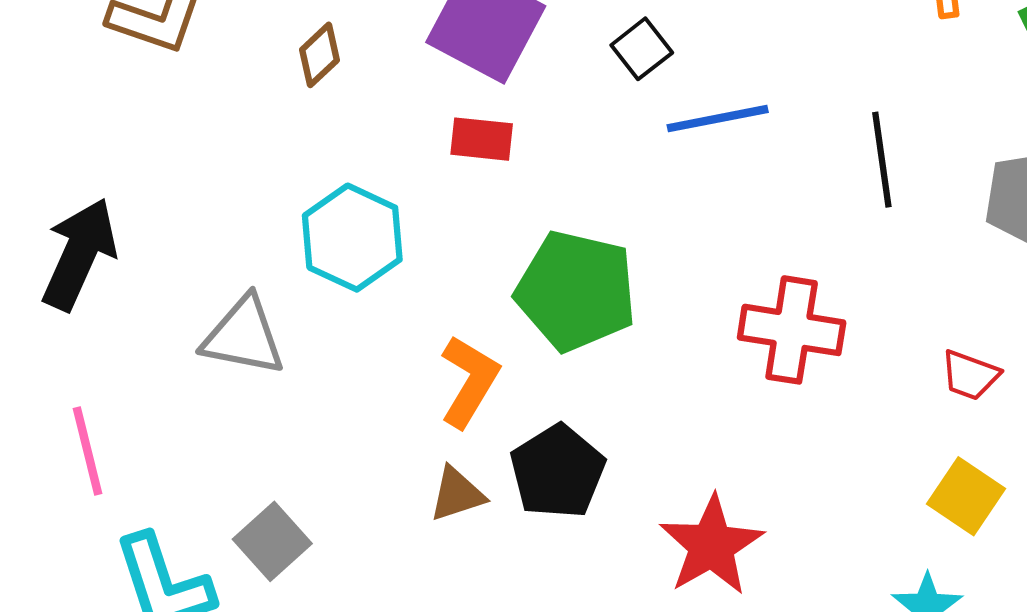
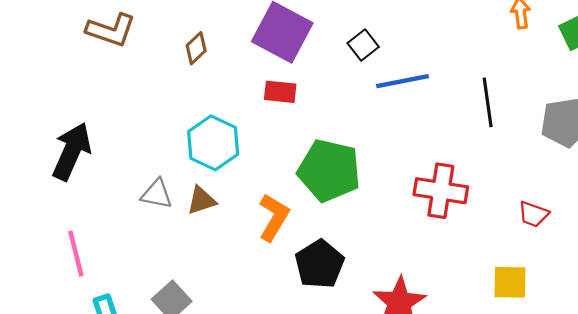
gray triangle: (244, 336) -> (157, 194), size x0.7
brown triangle: (457, 494) -> (201, 200), moved
yellow square: (966, 496) -> (510, 282), moved, turned -33

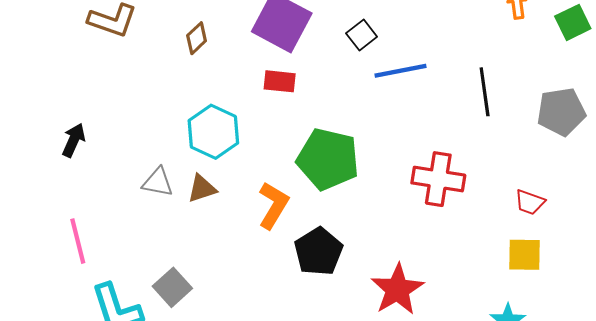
black arrow: (72, 151) -> (74, 140), size x0.6
yellow square: (510, 282) -> (525, 255), moved

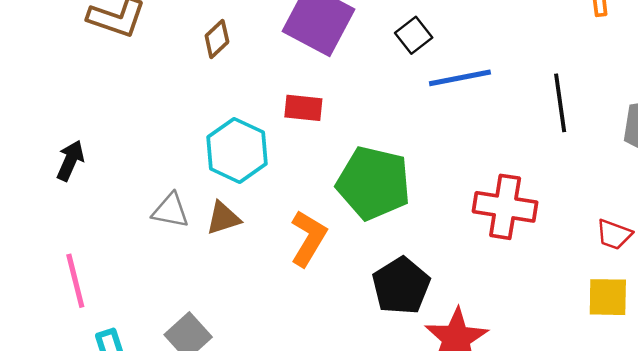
red rectangle: (280, 81) -> (303, 108), moved
black pentagon: (318, 252) -> (401, 286), moved

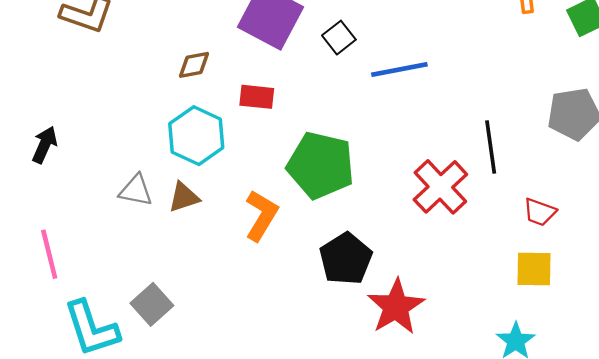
black square: (414, 35) -> (339, 38), moved
brown diamond: (217, 39) -> (194, 65), moved, turned 32
black line: (560, 103) -> (491, 147), moved
red cross: (505, 207) -> (440, 187), turned 38

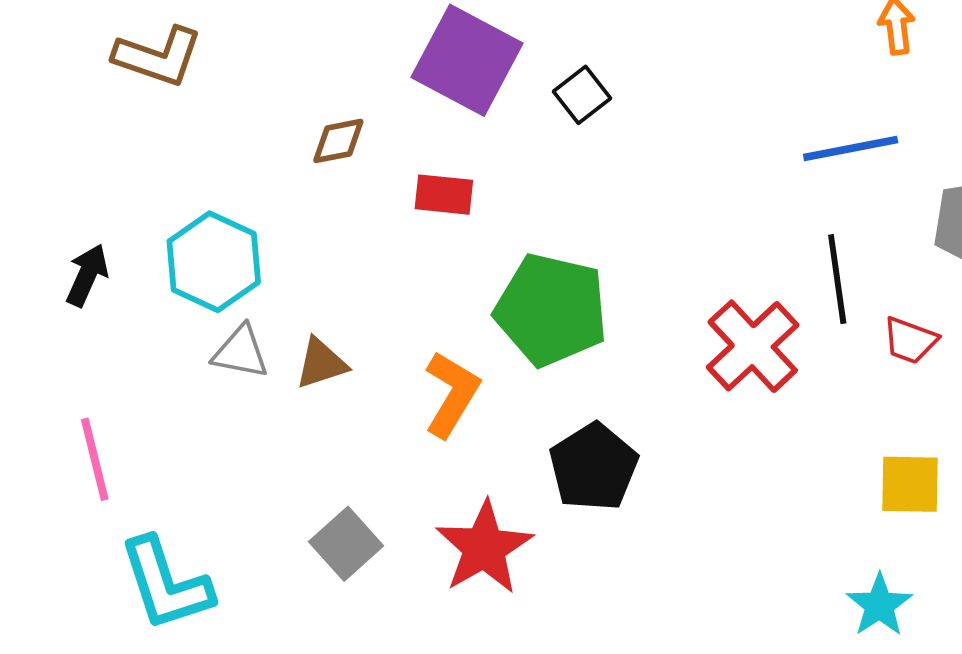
blue line: (399, 69) -> (851, 149), moved
cyan hexagon: (196, 136) -> (214, 262), moved
red trapezoid: (540, 212) -> (910, 340), moved
gray square: (152, 304) -> (346, 544), moved
red star: (396, 307) -> (484, 548), moved

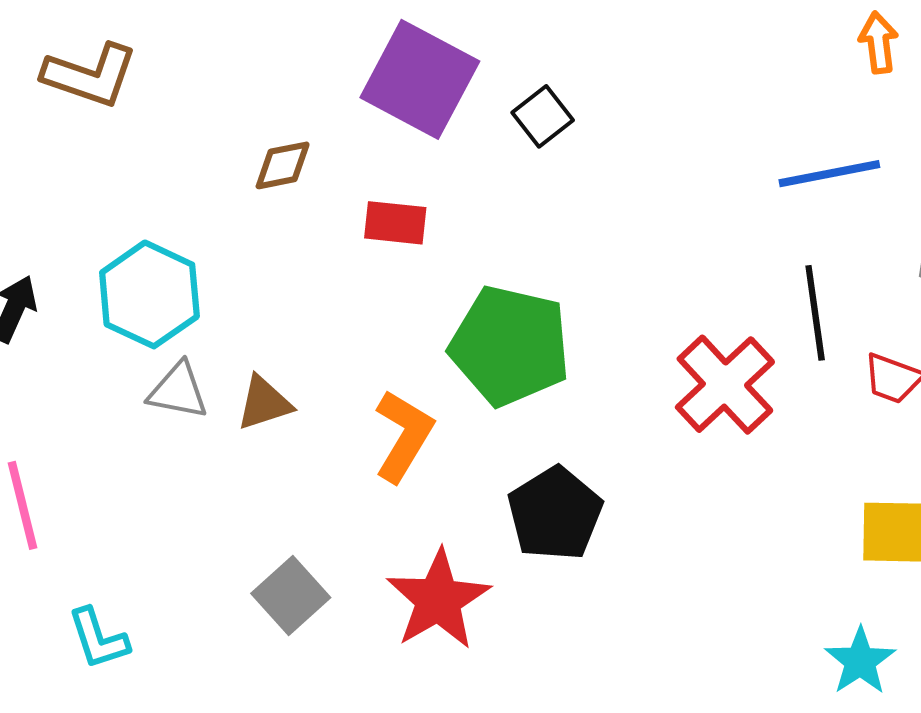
cyan L-shape: (166, 584) -> (98, 639), size x0.6

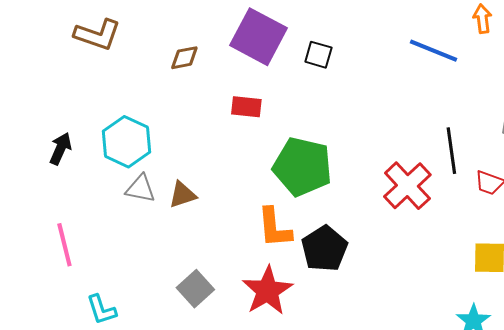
black square: (543, 116) -> (318, 55), turned -36
brown diamond: (283, 165) -> (184, 58), moved
blue line: (829, 174) -> (433, 51), moved, turned 33
orange L-shape: (403, 436) -> (274, 228), moved, turned 144

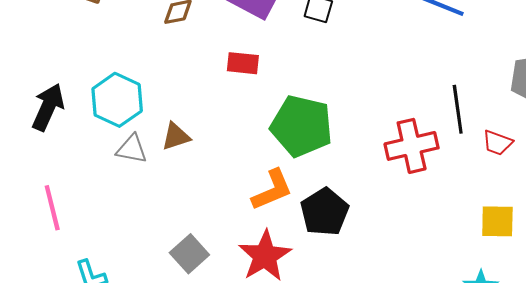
black arrow: (60, 149) -> (48, 107), size x1.4
red cross: (407, 186) -> (412, 146), turned 30
brown triangle: (182, 195) -> (176, 136), moved
orange L-shape: (274, 228) -> (272, 190), turned -108

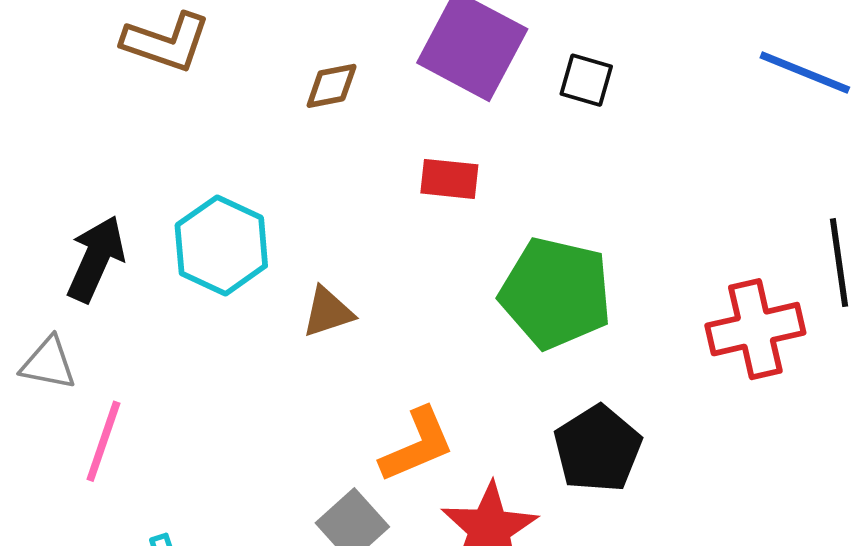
gray triangle: (132, 149) -> (48, 363), moved
orange L-shape: (272, 190) -> (417, 445), moved
pink line: (52, 208) -> (103, 441), turned 33

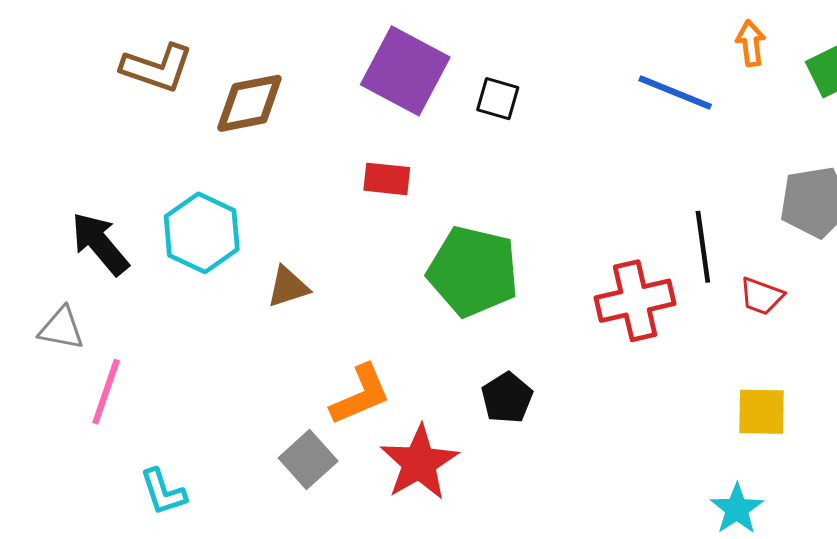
brown diamond: (332, 86) -> (249, 103), moved, size x1.6
black arrow: (96, 259) -> (100, 244), turned -64
black pentagon: (598, 449) -> (507, 398), size x0.7

